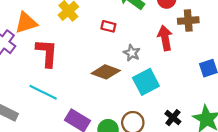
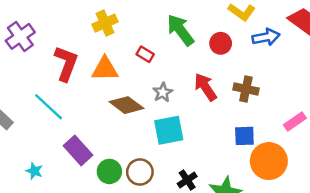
brown cross: (188, 21) -> (246, 89), moved
orange triangle: (26, 23) -> (105, 69), moved
red arrow: (165, 38) -> (205, 87), turned -40

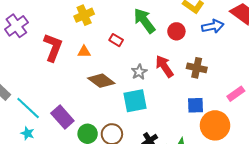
orange triangle: (105, 69) -> (84, 52), size x0.6
gray star: (163, 92) -> (139, 72), moved
cyan line: (49, 107) -> (28, 108), moved

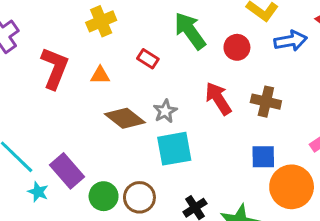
gray star: (139, 72) -> (165, 111), moved
cyan star: (28, 133) -> (38, 192), moved

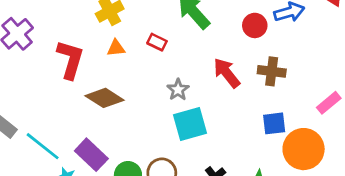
red circle: (237, 47) -> (255, 25), moved
orange triangle: (100, 75) -> (116, 48), moved
brown diamond: (125, 118) -> (105, 98), moved

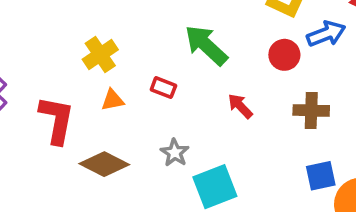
red arrow: (227, 73) -> (240, 106), moved, size x0.7
gray star: (178, 90) -> (175, 153), moved

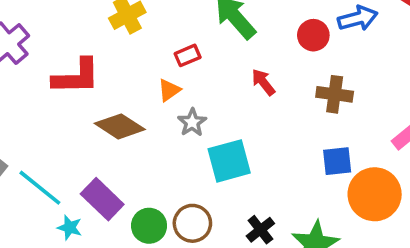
red rectangle: (163, 88) -> (188, 55), turned -50
orange triangle: (113, 100) -> (169, 90), moved, turned -30
red L-shape: (57, 120) -> (76, 77), turned 72

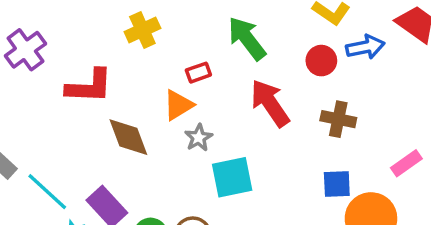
red arrow: (263, 82) -> (270, 103), size x1.8
orange triangle: (169, 90) -> (178, 105), size x1.4
brown diamond: (120, 126) -> (128, 137), turned 33

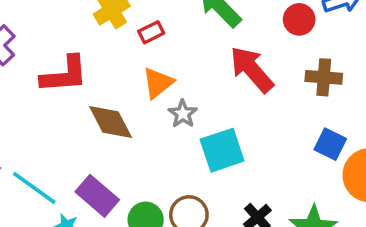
red rectangle: (198, 73) -> (151, 32), moved
blue square: (337, 184) -> (330, 144), turned 36

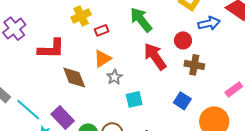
red circle: (299, 19) -> (183, 40), moved
blue square: (330, 144) -> (182, 101), moved
cyan square: (222, 150) -> (134, 99), size x0.7

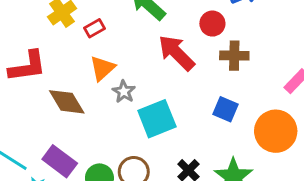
cyan square: (134, 99) -> (157, 119), size x1.5

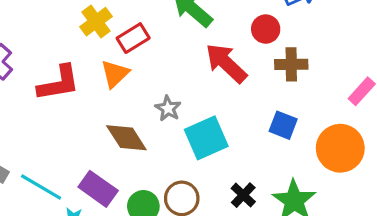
red rectangle: (95, 28) -> (133, 38), size x1.4
orange triangle: (102, 68) -> (115, 74), moved
brown diamond: (67, 102) -> (126, 138), moved

